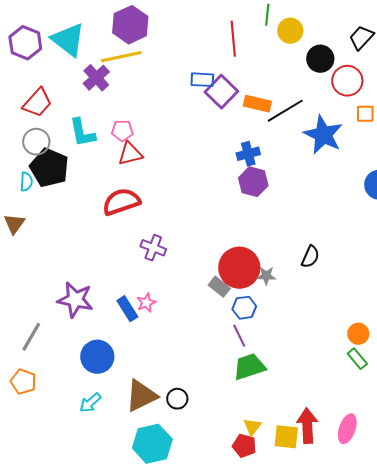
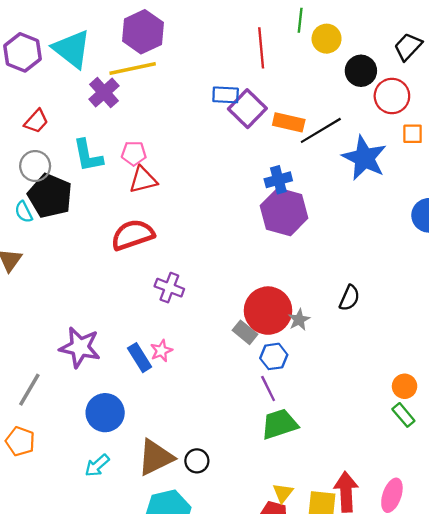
red trapezoid: (37, 103) -> (36, 121), size x0.7
cyan semicircle: (26, 182) -> (24, 212), turned 150
purple hexagon: (253, 182) -> (284, 212), size x1.4
gray star: (266, 276) -> (299, 320), turned -30

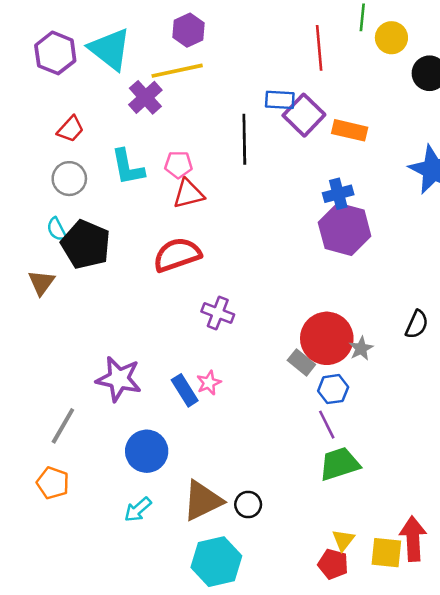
purple hexagon: (143, 32) -> (189, 30), size x0.7
black line: (321, 130) -> (244, 139), moved, turned -60
black pentagon: (50, 196) -> (86, 244), moved

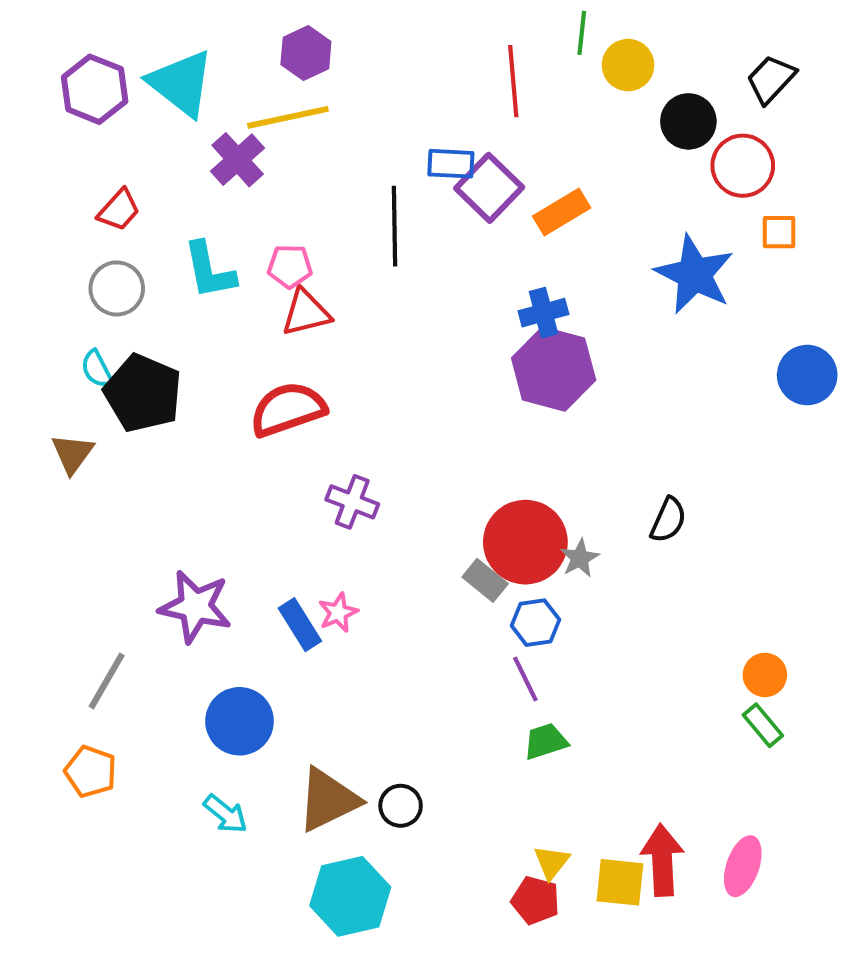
orange rectangle: (350, 130) -> (562, 212), turned -44
green trapezoid: (339, 464) -> (545, 741), size x0.7
cyan arrow: (138, 510) -> (225, 814), turned -100

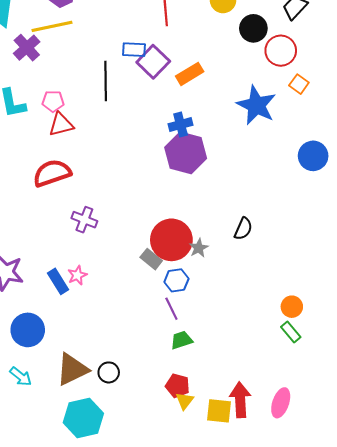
orange square: (779, 232) -> (299, 84), turned 36
red pentagon: (535, 900) -> (177, 386), moved

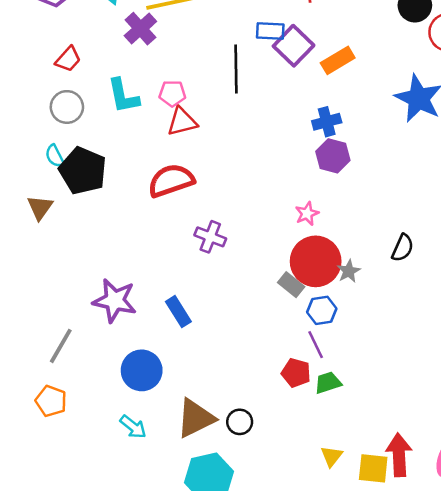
purple hexagon: (186, 153) -> (333, 156), size x0.7
pink star: (77, 275) -> (307, 214), moved
red pentagon: (177, 386) -> (296, 373), moved

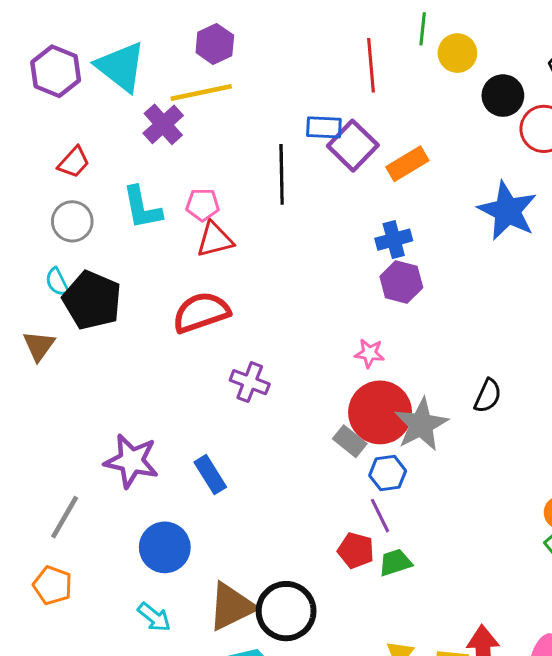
pink star: (307, 214) -> (369, 353), turned 30
gray star: (349, 271) -> (421, 425), size x1.8
black circle: (240, 422) -> (286, 611), size x1.8

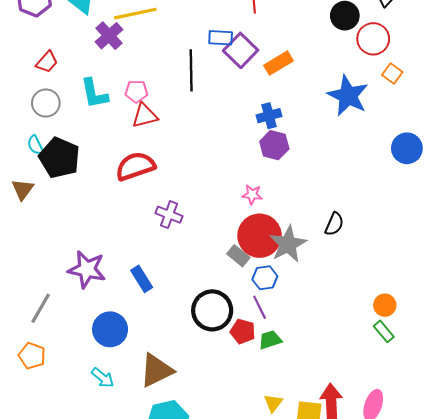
black circle: (286, 611) -> (212, 310), moved

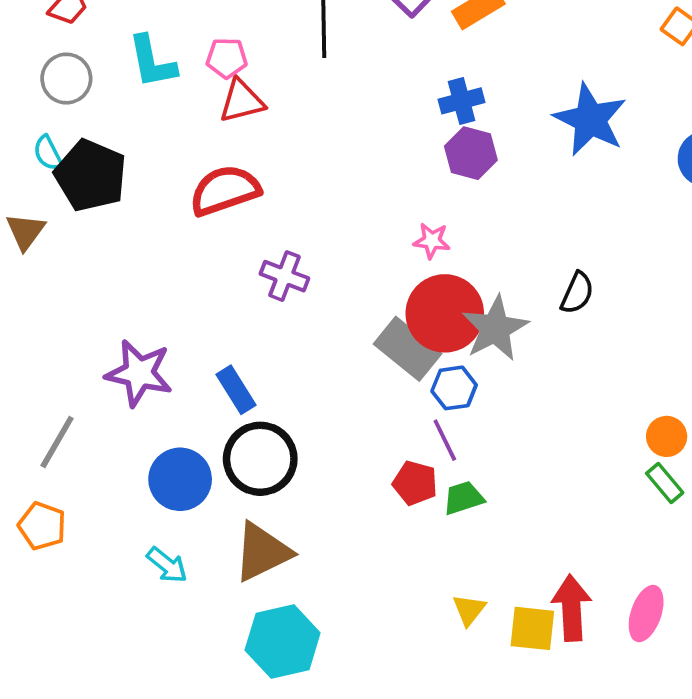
blue star: (348, 96) -> (590, 120), moved
gray rectangle: (238, 256) -> (407, 349), size x1.6
black circle: (212, 310) -> (260, 459), moved

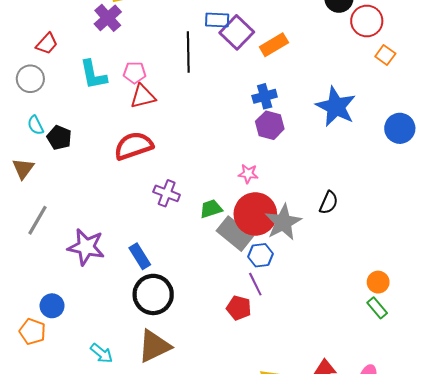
gray circle: (66, 79) -> (30, 79), moved
black pentagon: (91, 175) -> (59, 138), size x0.6
gray line: (57, 442) -> (38, 220), moved
blue circle: (180, 479) -> (52, 306), moved, size x0.7
green trapezoid: (463, 498) -> (211, 209), moved

